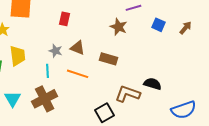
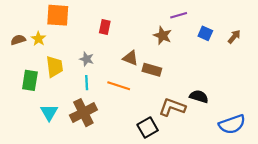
brown triangle: (78, 48) -> (130, 58), moved
gray star: (56, 51) -> (87, 59), moved

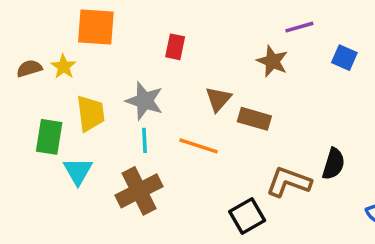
brown triangle: (130, 58) -> (218, 99), turned 49
gray star: (87, 59) -> (144, 101), size x1.5
black semicircle: (199, 96) -> (334, 164), turned 90
cyan triangle: (49, 113) -> (78, 171), moved

